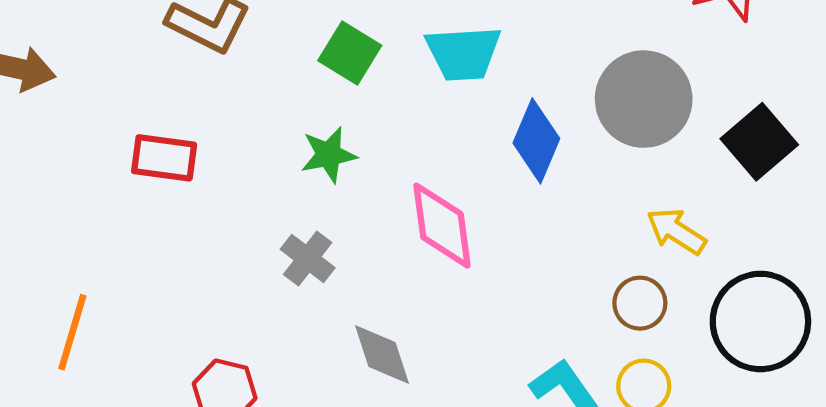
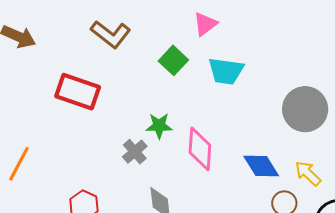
blue diamond: (536, 141) -> (261, 166), moved, turned -66
green star: (329, 155) -> (159, 126), moved
red rectangle: (164, 158) -> (78, 92), size x1.4

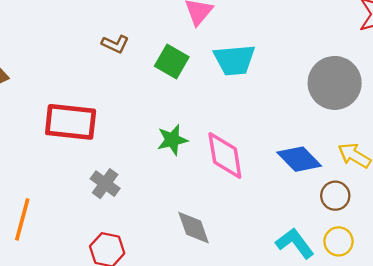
brown L-shape: (111, 34) -> (115, 44), moved, size x0.6
gray cross: (135, 152) -> (105, 184), moved

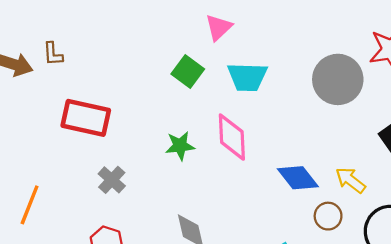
brown L-shape: (115, 44) -> (53, 54), moved, turned 55
gray circle: (335, 83) -> (338, 79), moved
pink diamond: (225, 156) -> (232, 137), moved

